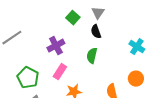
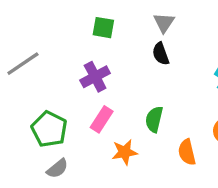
green square: (73, 18) -> (103, 28), moved, turned -32
green semicircle: (92, 56) -> (154, 119), moved

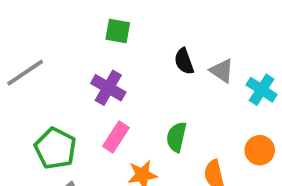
gray triangle: (164, 23) -> (222, 71), moved, turned -30
purple cross: (95, 77) -> (108, 88), turned -32

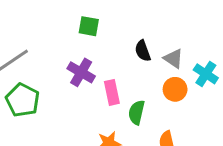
pink rectangle: (116, 137) -> (112, 92), moved, turned -45
green pentagon: (55, 148) -> (23, 100), moved
orange circle: (260, 150) -> (175, 89), moved

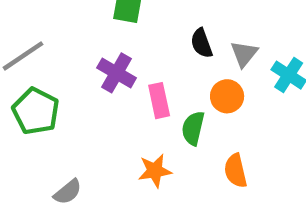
gray triangle: (174, 59) -> (244, 54), turned 35
orange circle: (175, 89) -> (227, 96), moved

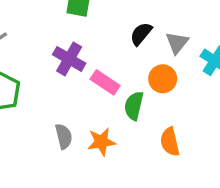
black semicircle: (202, 43) -> (141, 34), turned 60
pink rectangle: (159, 101) -> (105, 82), turned -44
gray semicircle: (68, 192) -> (64, 136), moved, turned -65

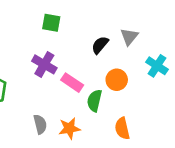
gray triangle: (177, 43) -> (129, 37), moved

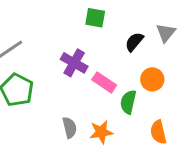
green square: (51, 23) -> (95, 18), moved

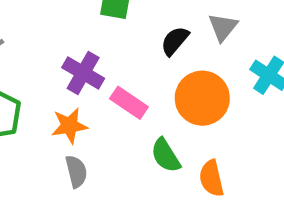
orange circle: (152, 79) -> (202, 98), size x1.5
green semicircle: (128, 102) -> (166, 155), moved, turned -45
orange star: (101, 132) -> (69, 126), moved

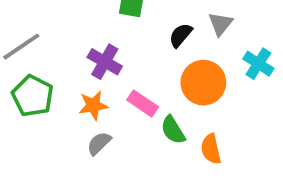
pink rectangle: (129, 103) -> (143, 103), moved
gray semicircle: (76, 171) -> (99, 143), turned -120

